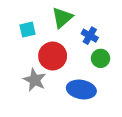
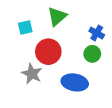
blue cross: (90, 36) -> (97, 33), moved

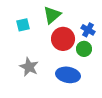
red circle: (48, 52) -> (63, 39), moved

